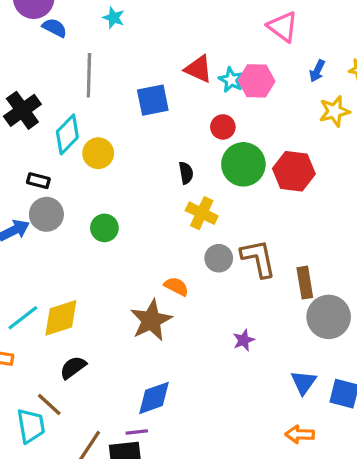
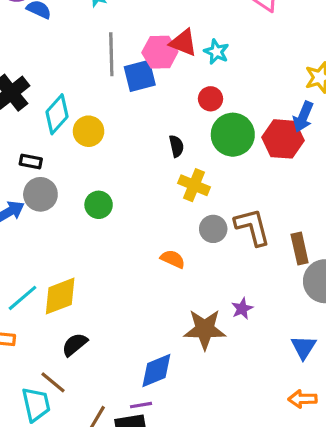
blue arrow: (317, 71) -> (303, 117), moved, size x1.4
gray line: (89, 75) -> (111, 54), moved
pink hexagon: (257, 81) -> (160, 52), moved
brown star: (151, 320) -> (205, 329), moved, turned 30

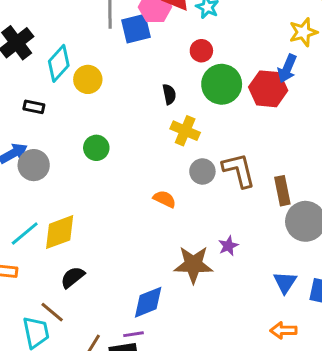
gray circle: (40, 194) -> (34, 165), moved

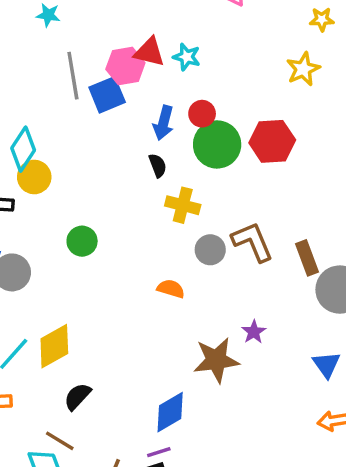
red circle: (201, 51) -> (202, 114), moved
blue arrow: (287, 68) -> (163, 123), moved
yellow circle: (88, 79) -> (34, 177), moved

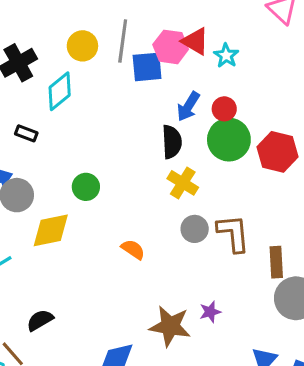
black semicircle: (158, 166) -> (172, 142), size x1.5
yellow circle: (34, 177) -> (82, 46), moved
orange semicircle: (171, 289) -> (133, 249), moved
yellow diamond: (54, 346) -> (51, 230), moved

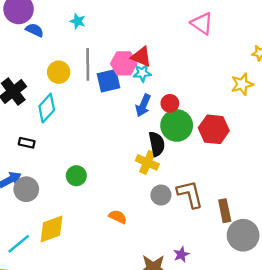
cyan star: (226, 56) -> (142, 73), moved, turned -30
black semicircle: (172, 142) -> (157, 144), moved
yellow diamond: (51, 230) -> (51, 229), moved

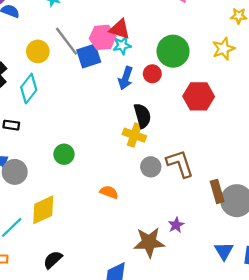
gray line: (88, 64) -> (66, 41), turned -32
green circle: (177, 125) -> (173, 51), moved
brown rectangle: (225, 211) -> (217, 191), moved

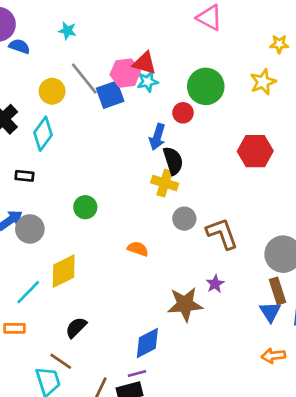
blue arrow: (126, 78) -> (157, 137), moved
red hexagon: (199, 96) -> (255, 151), moved
brown L-shape: (180, 164) -> (222, 234), moved
brown rectangle: (217, 191) -> (277, 291), moved

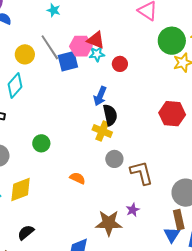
cyan star: (67, 31) -> (54, 10), moved
green circle: (206, 86) -> (172, 41), moved
red circle: (183, 113) -> (120, 64), moved

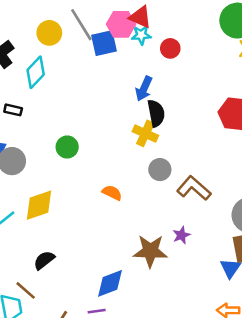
brown L-shape: (141, 173) -> (194, 188), turned -36

